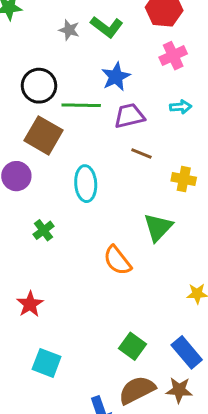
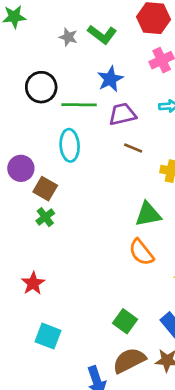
brown square: (44, 135) -> (45, 189), moved, size x0.7
cyan ellipse: (86, 184) -> (70, 145), moved
green triangle: (158, 227) -> (148, 214), turned 36
orange semicircle: (117, 260) -> (141, 252), moved

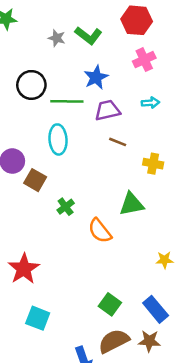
green cross: (45, 217) -> (66, 207), moved
orange semicircle: (141, 252) -> (100, 231), moved
red star: (33, 283) -> (24, 269), size x1.4

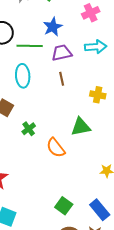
cyan arrow: (151, 103) -> (96, 47), size x1.5
brown line: (118, 142) -> (62, 79), moved, turned 56

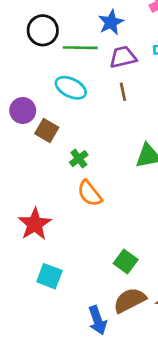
cyan ellipse: (23, 76) -> (71, 88), turned -60
orange semicircle: (56, 148) -> (90, 193), moved

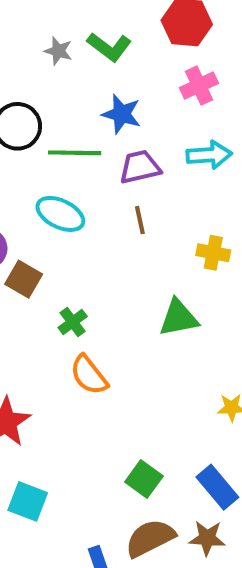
blue star: (111, 22) -> (122, 114), turned -30

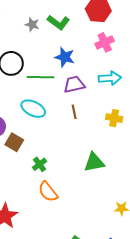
yellow cross: (213, 253) -> (114, 118), moved

